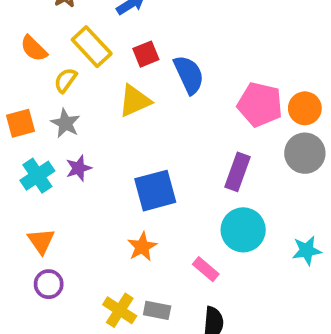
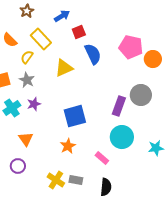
red square: (146, 54) -> (79, 32), moved
pink pentagon: (260, 105) -> (131, 47), moved
orange circle: (305, 108) -> (153, 59), moved
gray circle: (305, 153) -> (141, 95), moved
orange triangle: (41, 241) -> (26, 139), moved

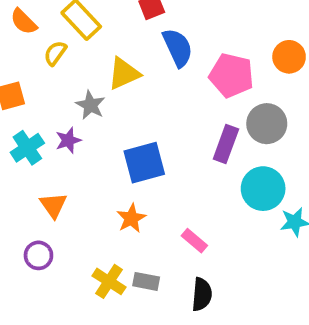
pink pentagon: (131, 47) -> (232, 75), moved
gray star: (27, 80) -> (90, 105), moved
cyan circle: (122, 137) -> (263, 189), moved

